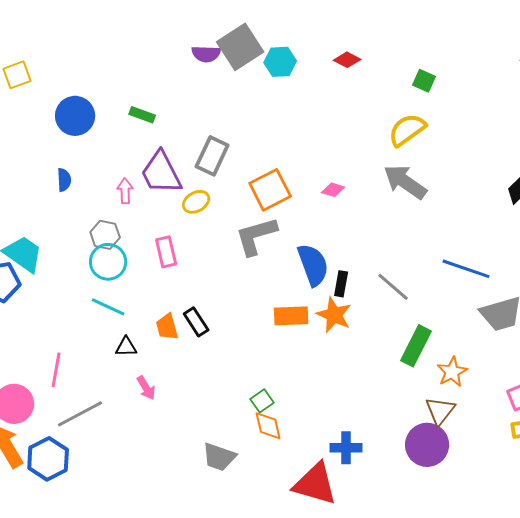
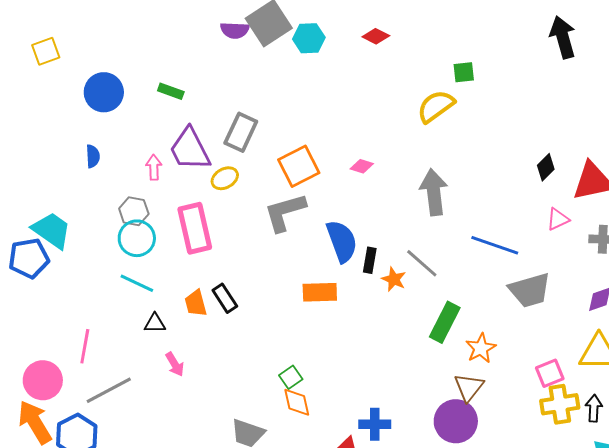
green square: (424, 81) -> (464, 72), moved, turned -30
gray arrow: (405, 182) -> (434, 192), moved, turned 48
pink rectangle: (166, 252) -> (195, 228), size x1.6
orange star: (334, 315) -> (394, 279), moved, size x0.7

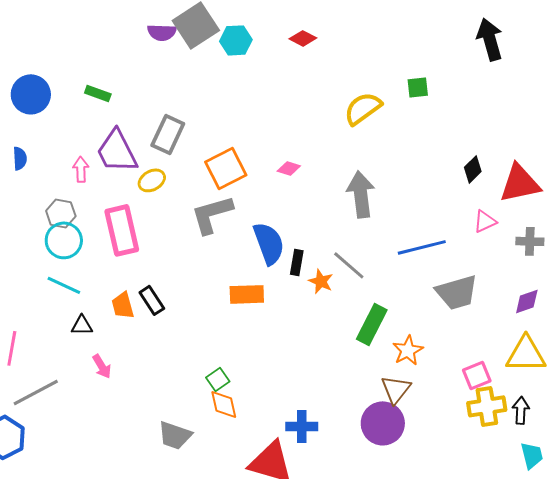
green square: (464, 72) -> (418, 87), moved
blue line: (495, 245) -> (422, 247), turned -33

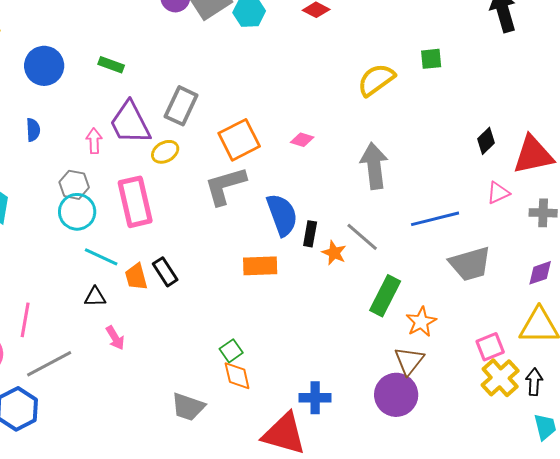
cyan line: (64, 285) -> (101, 257), moved
yellow cross: (487, 406) -> (500, 378), turned -33

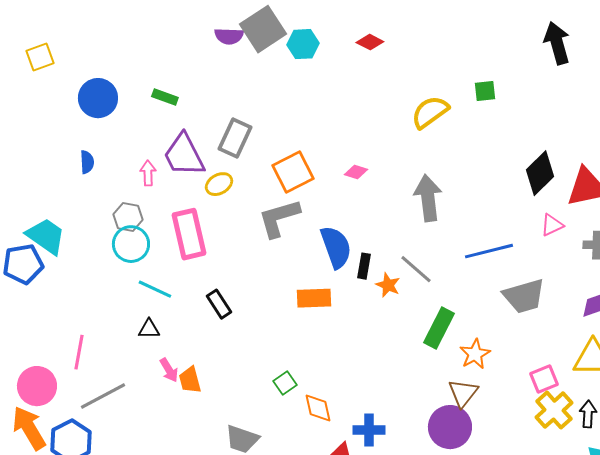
black diamond: (486, 141) -> (540, 173), size x1.6
orange trapezoid: (136, 277) -> (190, 380), moved
orange diamond: (237, 376) -> (318, 408), moved

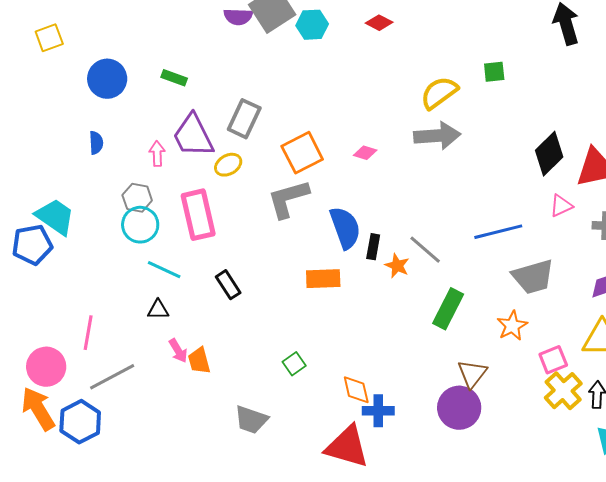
gray arrow: (428, 198) -> (437, 136), moved, turned 93
orange star: (475, 354) -> (512, 326), moved
orange diamond: (318, 408) -> (356, 390), moved

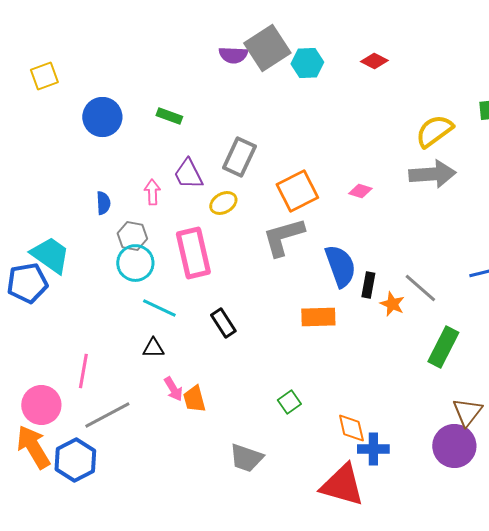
purple trapezoid: (193, 136) -> (188, 174), size x0.7
blue semicircle: (96, 143) -> (103, 203), moved

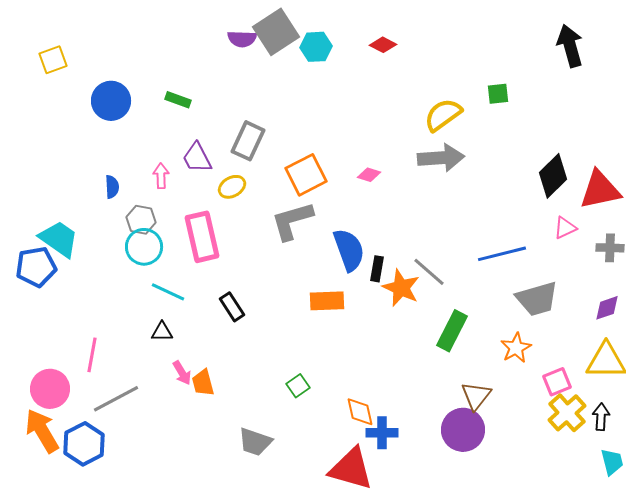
orange star: (392, 304) -> (401, 288), size x1.5

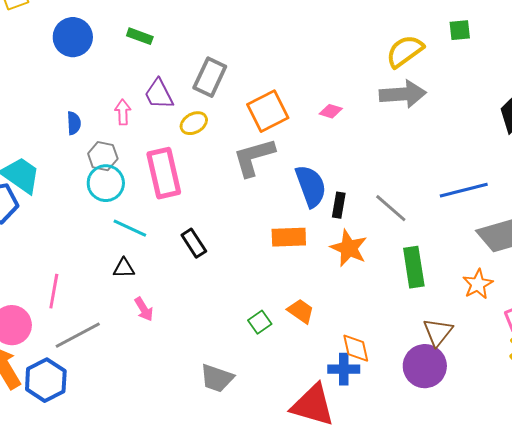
orange star: (401, 288) -> (349, 248), moved
green rectangle: (452, 331) -> (414, 267), turned -36
orange trapezoid: (203, 383) -> (301, 311), moved, turned 140
orange diamond: (360, 412) -> (356, 348), moved

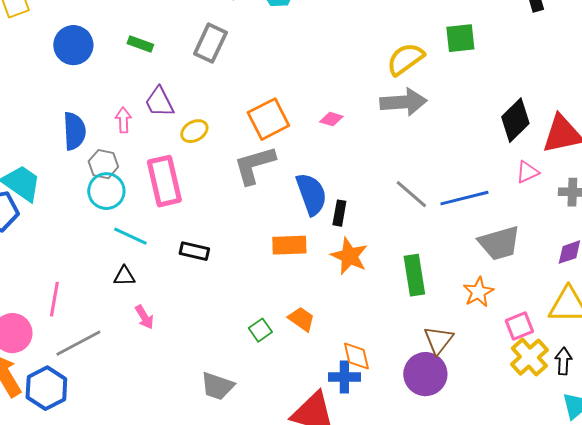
green square: (460, 30) -> (460, 38), size x1.4
gray rectangle: (210, 77) -> (210, 43), moved
blue semicircle: (74, 123) -> (74, 131), size x1.6
gray line: (391, 208) -> (411, 194), moved
black rectangle: (194, 243) -> (194, 251), turned -44

